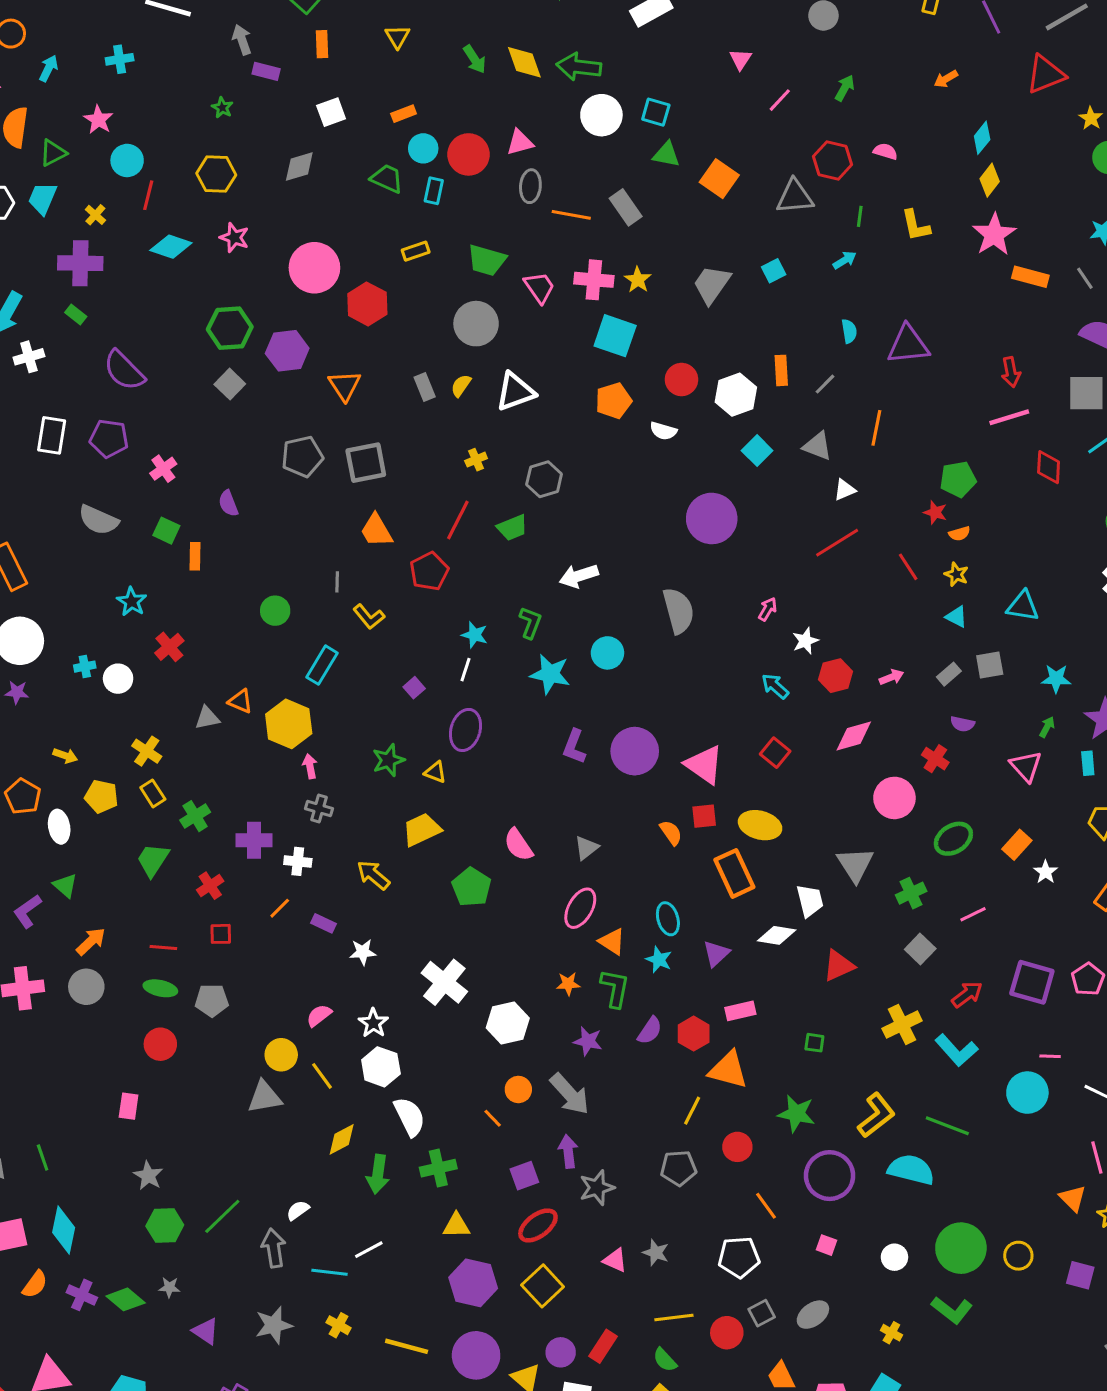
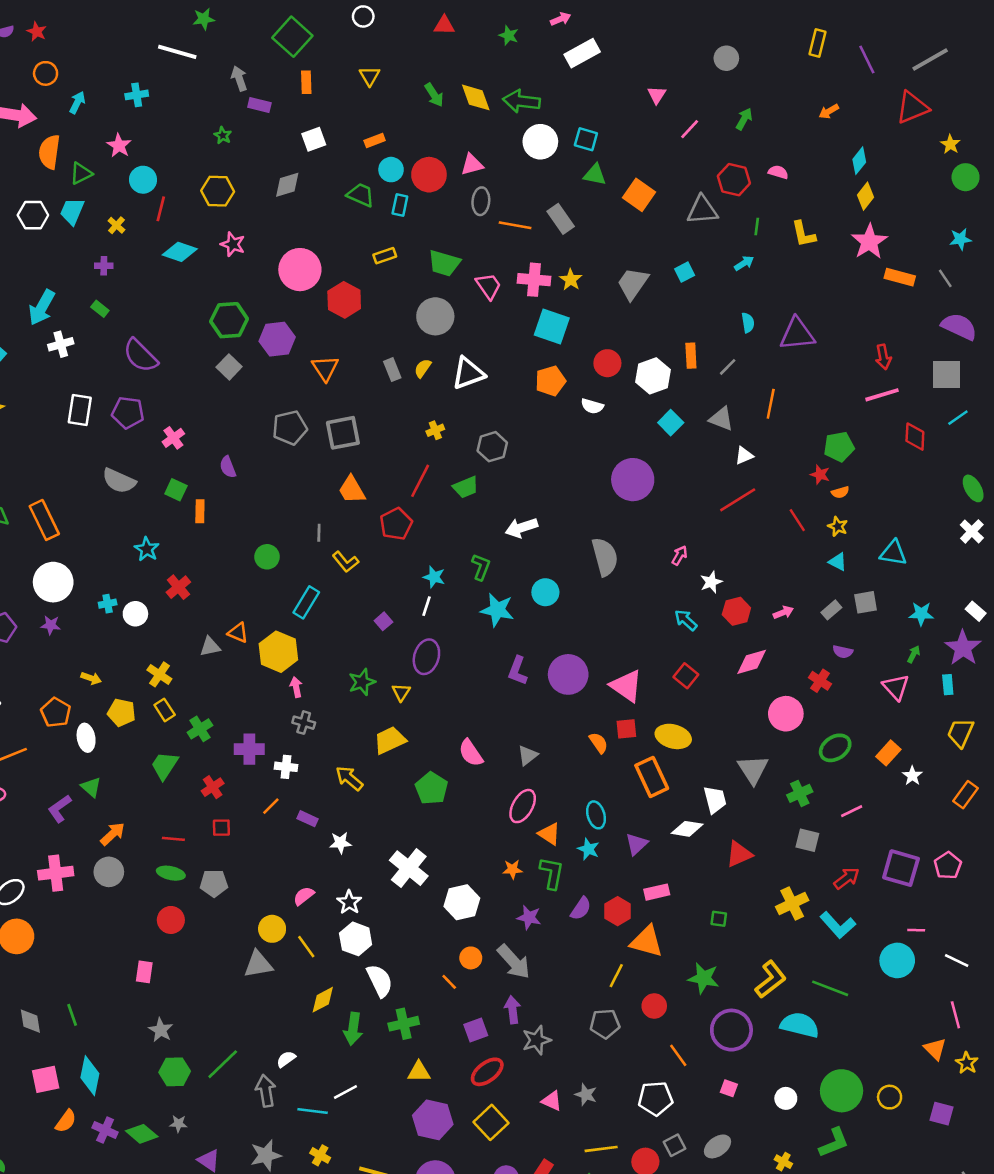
purple cross: (80, 263) -> (104, 266), size x0.5
yellow triangle: (435, 772) -> (401, 692), turned 42
gray square: (920, 949) -> (807, 840), turned -30
green L-shape: (952, 1310) -> (834, 1143), turned -60

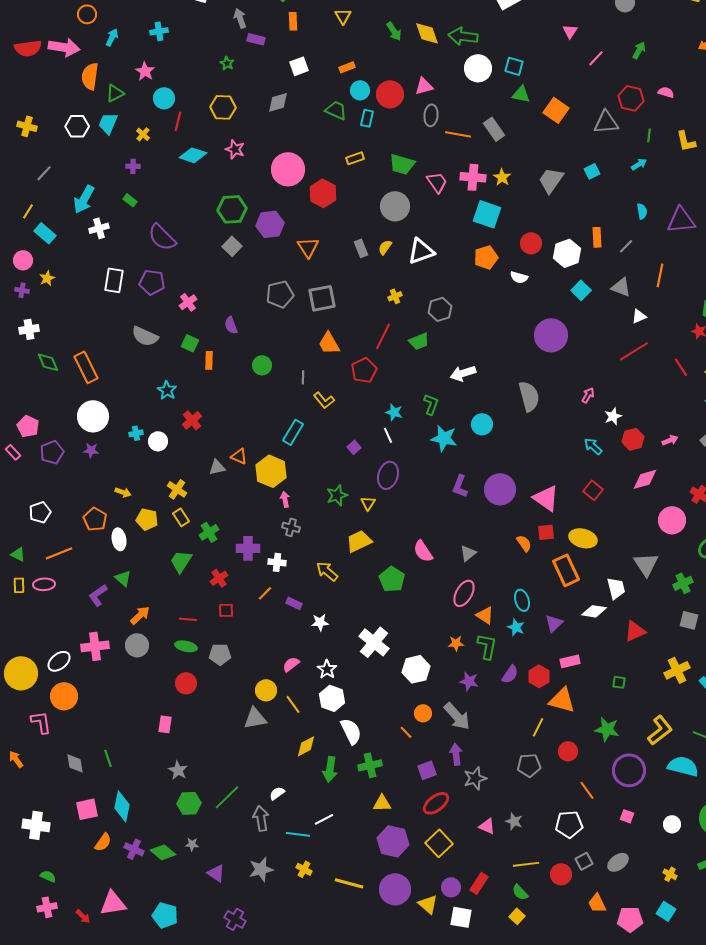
green circle: (267, 557) -> (262, 365), moved
white line: (426, 606) -> (388, 435), turned -42

